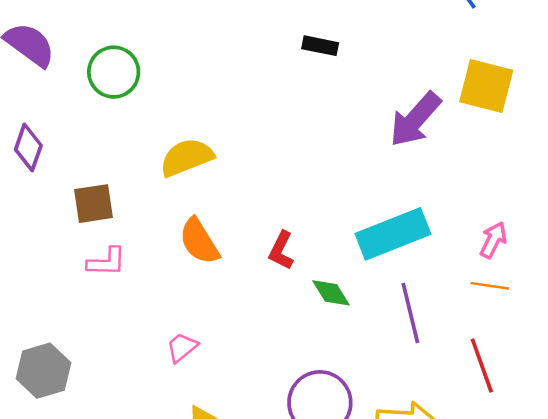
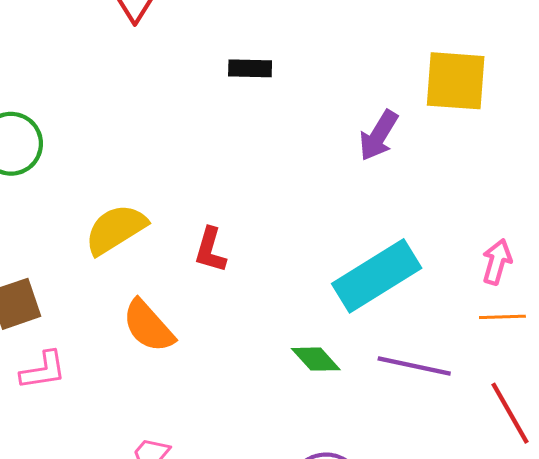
purple arrow: (415, 119) -> (378, 136), size x0.7
red L-shape: (281, 250) -> (210, 250), moved
purple line: (410, 313) -> (414, 366), turned -54

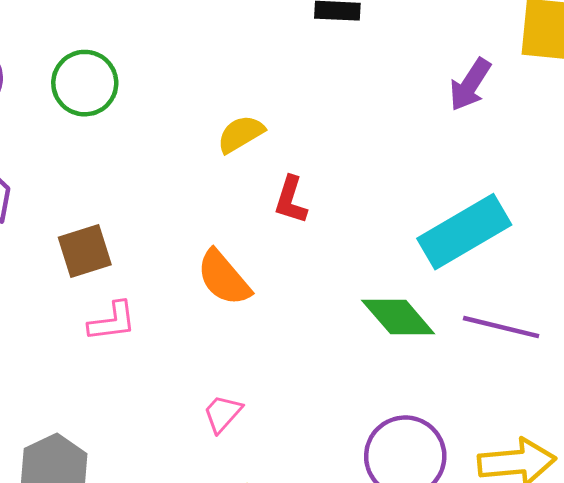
yellow semicircle: (116, 229) -> (241, 134), moved, size x0.7
green diamond: (316, 359) -> (398, 317), size x1.4

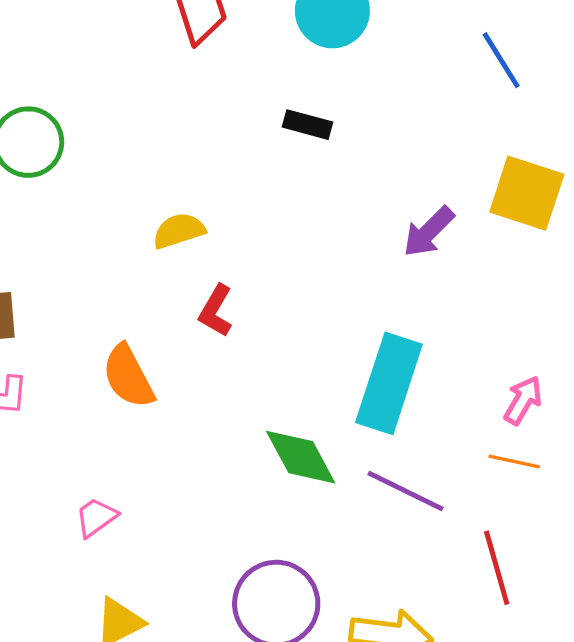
cyan rectangle: (464, 232) -> (389, 383), turned -54

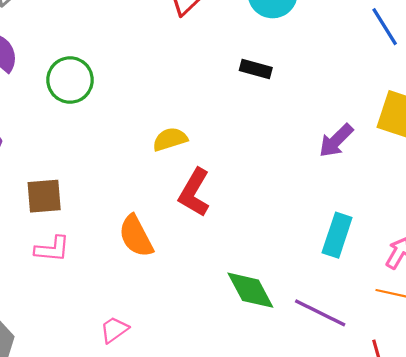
red L-shape: (216, 311) -> (194, 193), size x1.4
cyan rectangle: (389, 383) -> (337, 235), moved, size x0.7

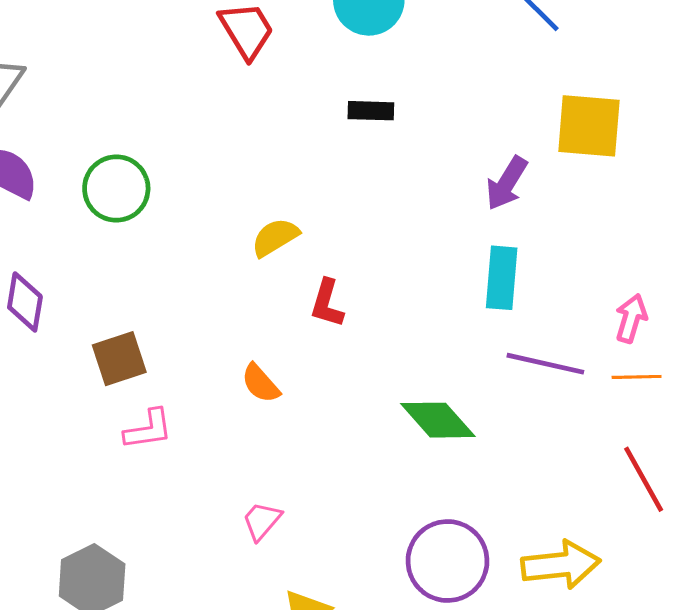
red L-shape: (194, 193) -> (327, 303), size x0.7
cyan rectangle: (337, 235) -> (502, 278), moved
orange semicircle: (136, 236) -> (260, 383), size x0.7
purple line: (320, 313) -> (545, 364), moved

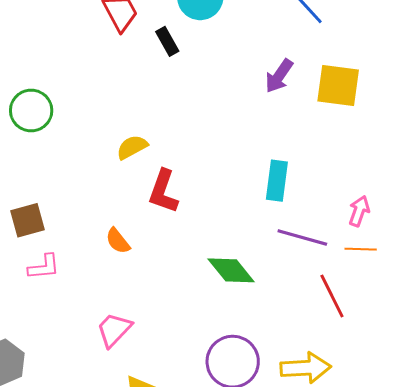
black rectangle: (371, 111) -> (167, 41), moved, turned 56
purple arrow: (507, 183) -> (279, 76), moved
red L-shape: (327, 303) -> (163, 191), size x1.4
red line: (644, 479) -> (332, 296), moved
pink trapezoid: (262, 521) -> (114, 330), size x1.4

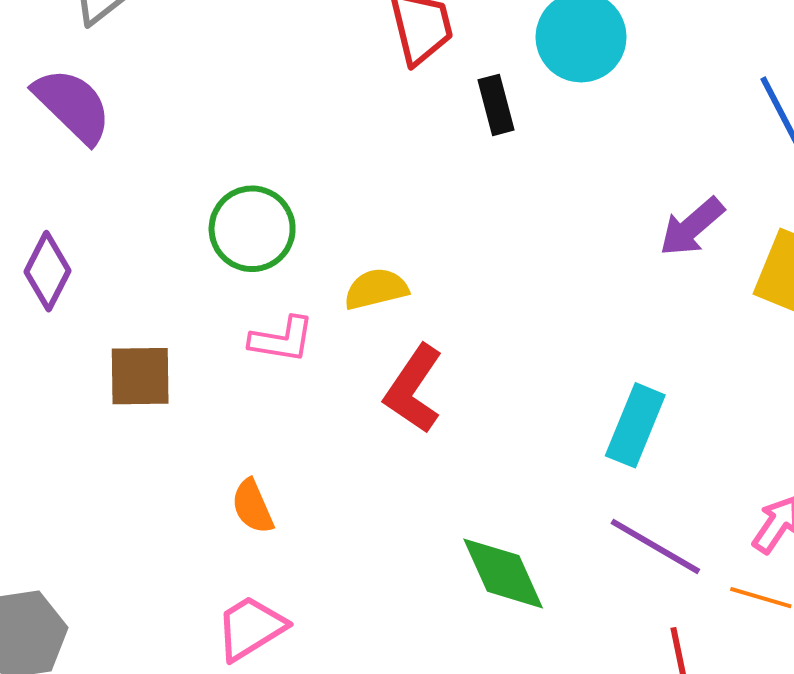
green circle: (31, 111) -> (252, 229), moved
orange semicircle: (118, 241) -> (253, 506), moved
pink L-shape: (44, 267) -> (282, 339), moved

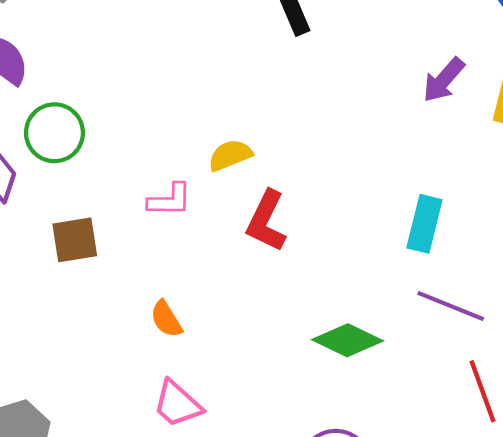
green circle: (252, 229) -> (54, 133), moved
green diamond: (503, 573) -> (348, 340), turned -32
pink trapezoid: (251, 628) -> (177, 404), turned -98

